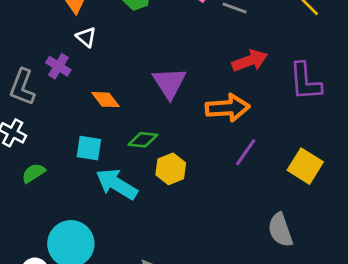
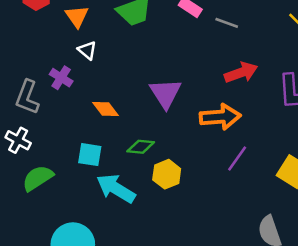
green semicircle: (33, 173) -> (38, 178), size x1.4

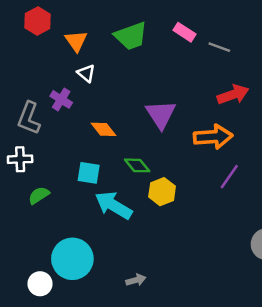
white cross: (18, 140) -> (20, 159), turned -30
green diamond: (141, 147) -> (137, 165), turned 45
green semicircle: (38, 178) -> (39, 195), size x0.7

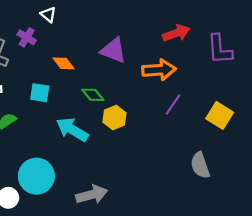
purple triangle: (161, 114) -> (113, 50), turned -36
cyan square: (89, 173) -> (40, 93), moved
gray arrow: (136, 280) -> (92, 195), size x1.8

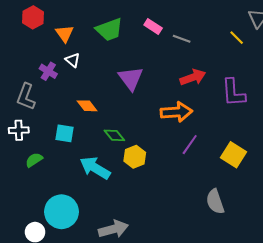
purple cross: (27, 37) -> (48, 71), moved
purple triangle: (113, 50) -> (131, 78), moved, turned 32

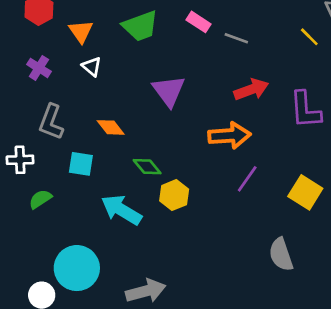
purple cross: (48, 71) -> (39, 68), moved
gray L-shape: (26, 97) -> (51, 122), moved

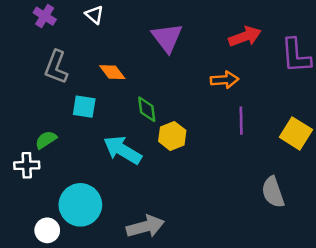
orange arrow: (230, 136) -> (225, 80), size x0.7
white cross: (20, 160) -> (27, 165), moved
green diamond: (147, 167) -> (147, 109), turned 32
purple line: (247, 179) -> (241, 121), turned -36

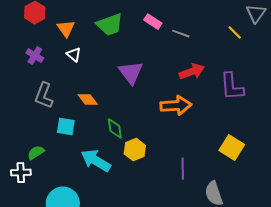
orange arrow: (225, 80) -> (176, 106), size x1.4
purple line: (241, 121) -> (183, 169), moved

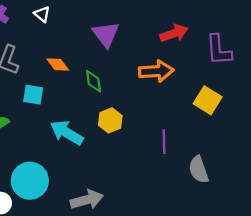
green diamond: (115, 129) -> (94, 81), moved
yellow square: (232, 148) -> (208, 100), moved

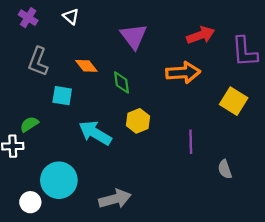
gray semicircle: (199, 170) -> (225, 169), size x0.7

